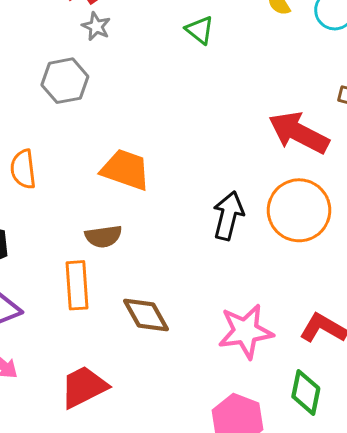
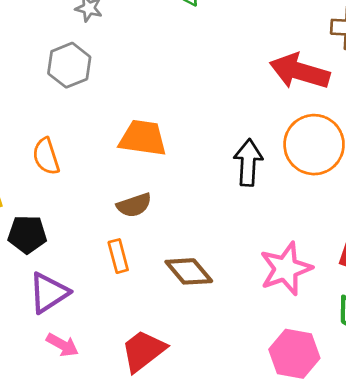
orange rectangle: (77, 285) -> (118, 256), size x0.7

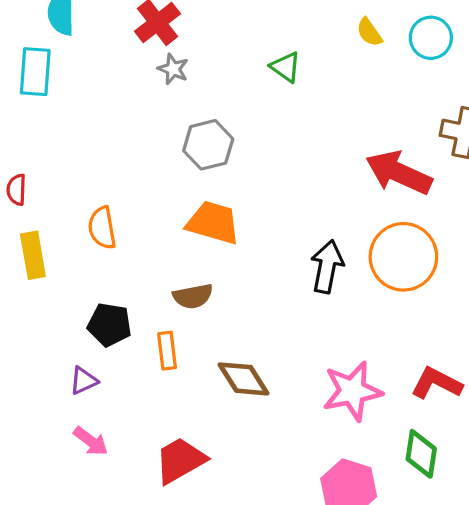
gray hexagon: (69, 65) -> (208, 145), moved
black pentagon: (27, 234) -> (109, 325), moved
purple triangle: (49, 293) -> (84, 381), size x0.6

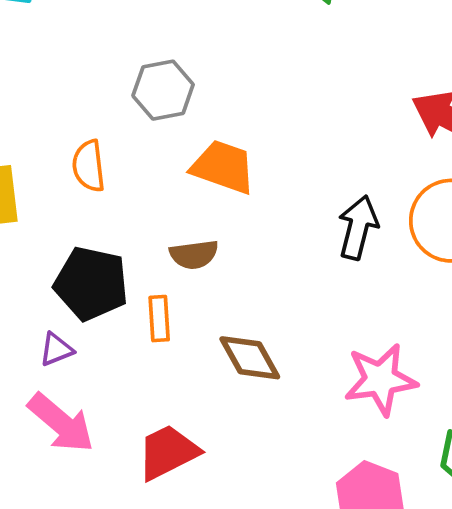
gray hexagon: (208, 145) -> (163, 90), moved
black pentagon: (109, 325) -> (91, 283), size x1.4
pink arrow: (91, 441) -> (61, 423), size x1.6

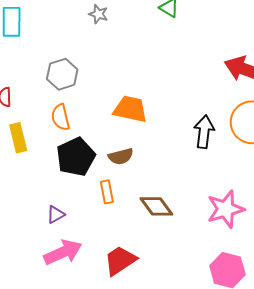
gray hexagon: (163, 90) -> (62, 74), moved
black pentagon: (91, 283) -> (76, 157), moved, turned -30
pink arrow: (61, 423) -> (63, 252), turned -57

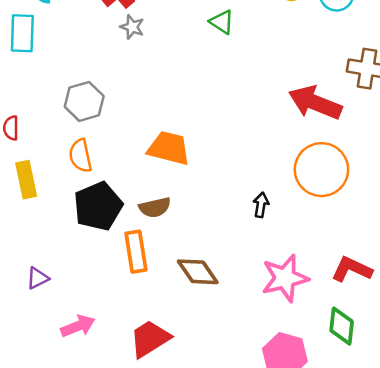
black arrow: (204, 132) -> (261, 205), moved, size x0.6
orange rectangle: (107, 192) -> (136, 252), size x1.4
purple triangle: (56, 214) -> (37, 278), moved
pink arrow: (63, 252) -> (78, 326), size x0.7

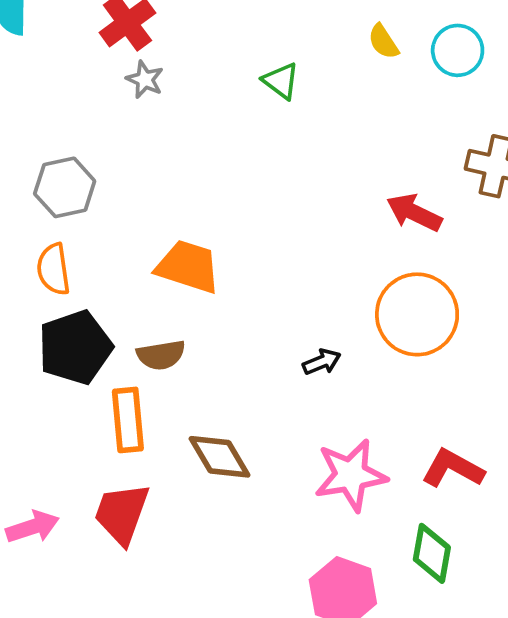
red arrow: (315, 103) -> (414, 213), size x0.7
black arrow: (261, 205) -> (322, 362), turned 55
red trapezoid: (150, 339) -> (122, 514), moved, turned -42

